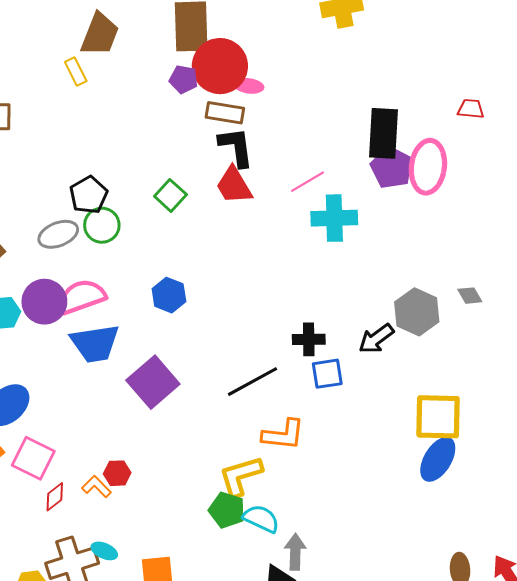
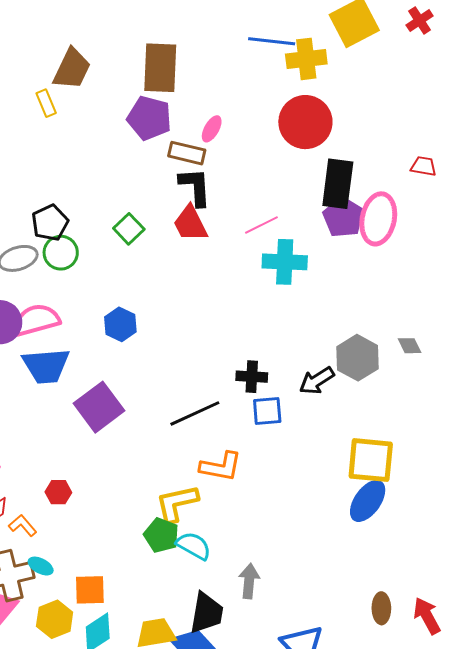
red circle: (220, 66) -> (305, 122), moved
purple pentagon: (184, 79) -> (149, 118), size x1.6
pink ellipse: (249, 86) -> (212, 129), turned -72
orange L-shape: (96, 487) -> (23, 526), moved
gray arrow: (295, 552) -> (249, 581), moved

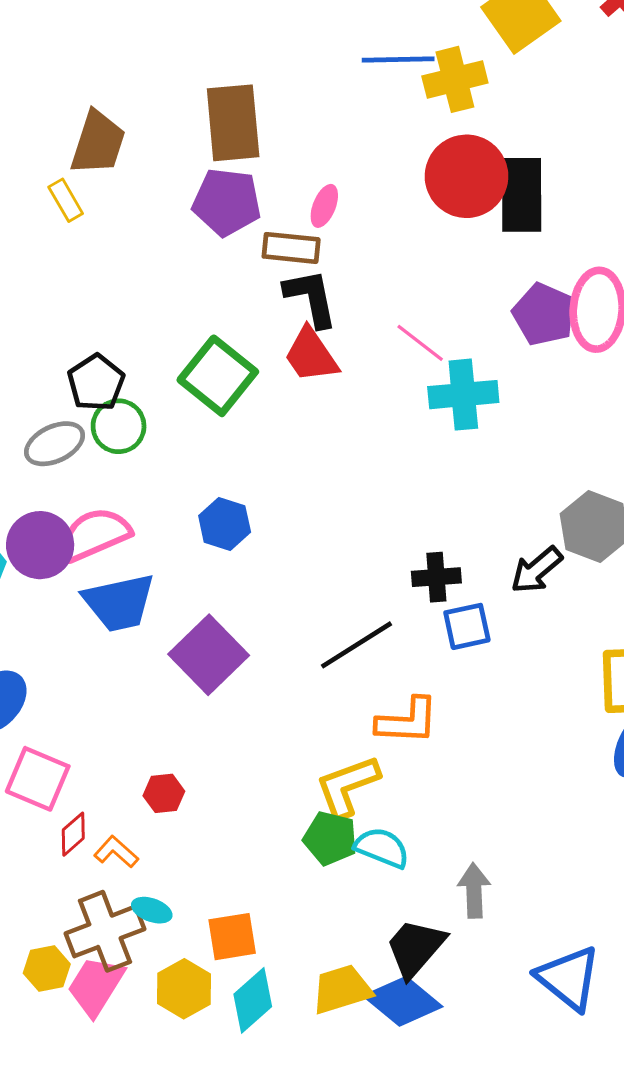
black rectangle: (338, 184) -> (522, 195), moved
pink line: (261, 225) -> (420, 343), turned 72
green square: (129, 229) -> (218, 376), size x1.6
black trapezoid: (207, 613) -> (415, 948), turned -141

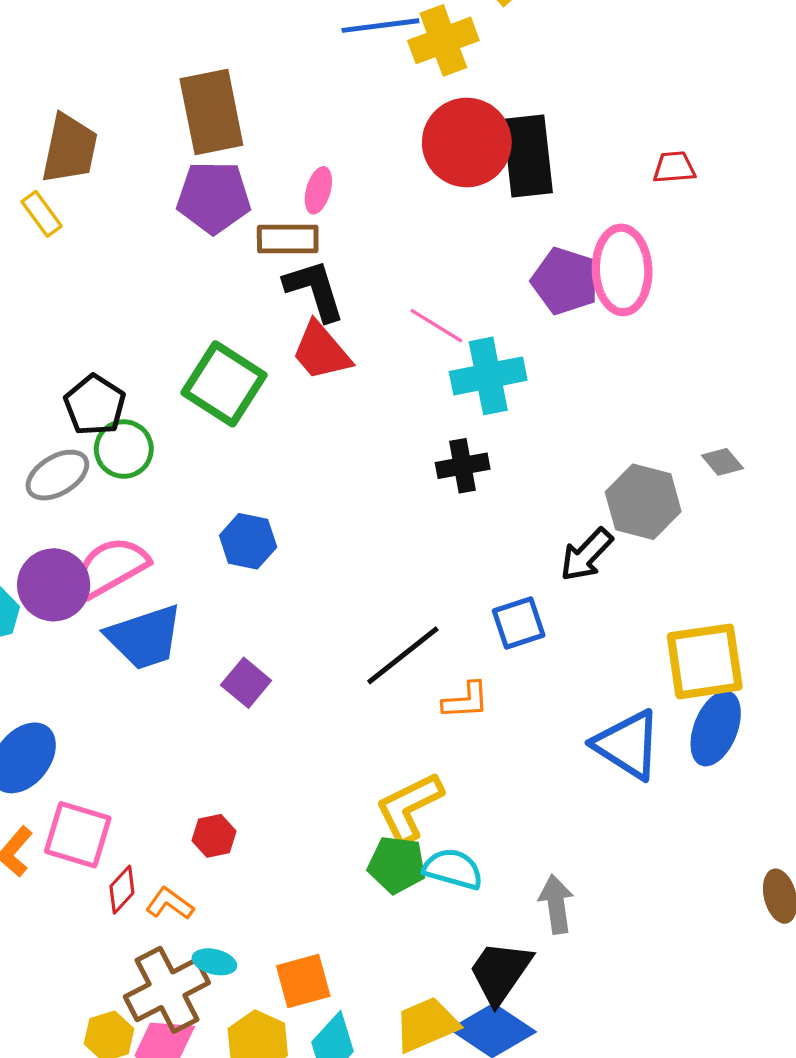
black cross: (436, 577) -> (463, 466), moved
purple square: (209, 655) -> (246, 683), size x0.6
orange L-shape: (407, 721) -> (466, 701), moved, size x0.7
blue triangle: (569, 978) -> (628, 745), moved

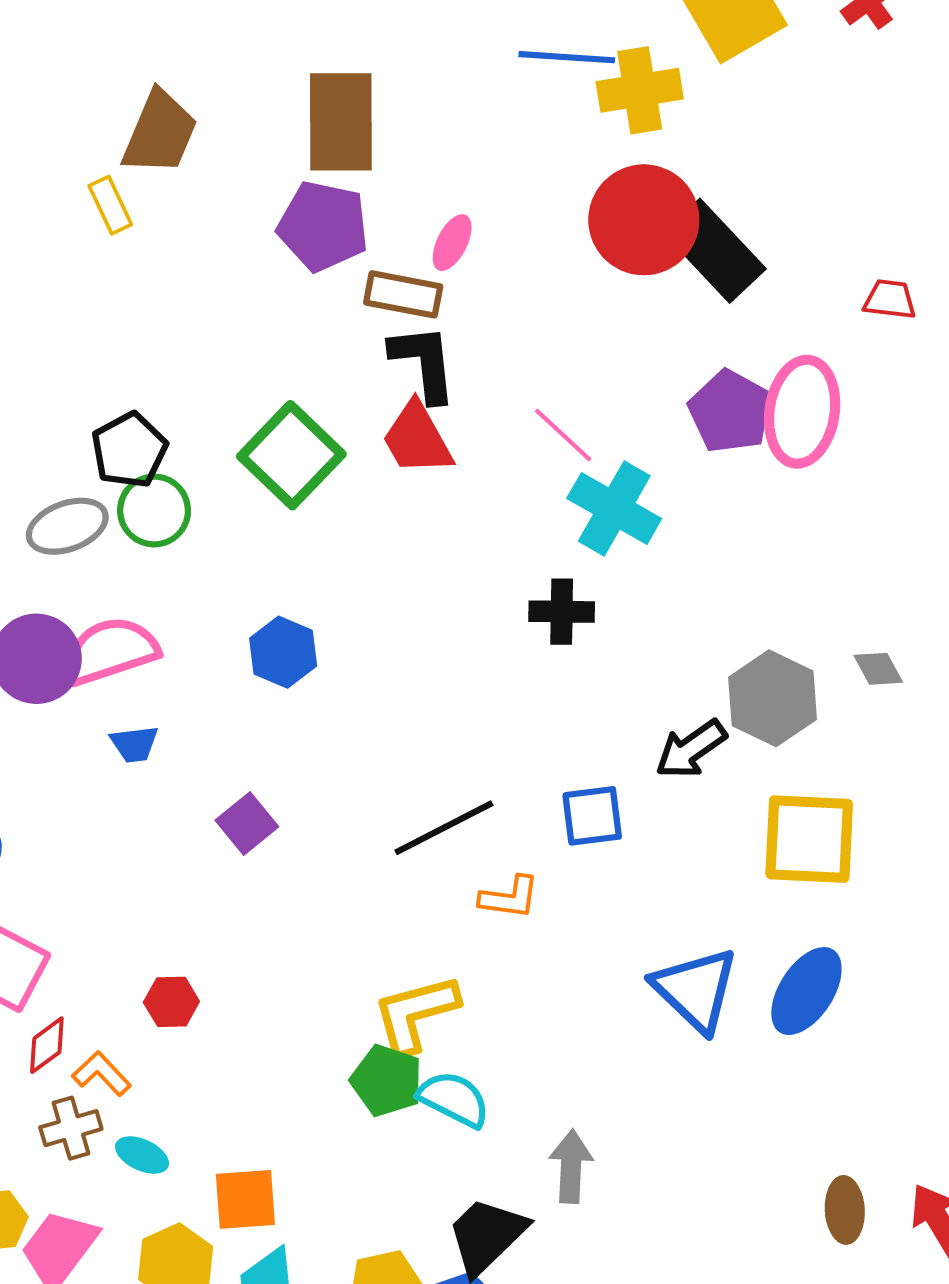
black rectangle: (528, 156) -> (715, 251), turned -48
cyan cross: (488, 376) -> (614, 508), turned 30
blue trapezoid: (145, 637) -> (134, 744), size x0.5
yellow square: (705, 661) -> (809, 839), moved
brown cross: (167, 990) -> (71, 1128), moved, size x0.6

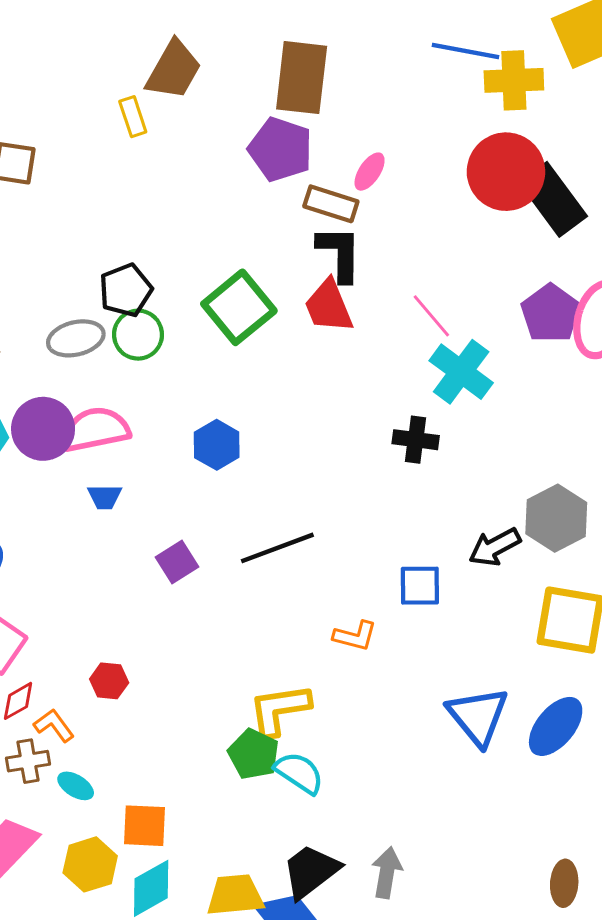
black line: (444, 828) -> (277, 548), moved
gray arrow: (571, 1166) -> (387, 873), moved

